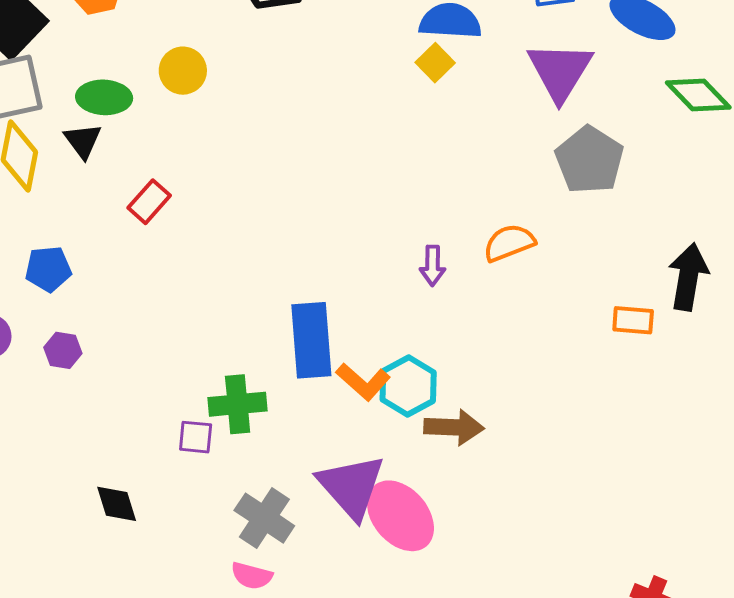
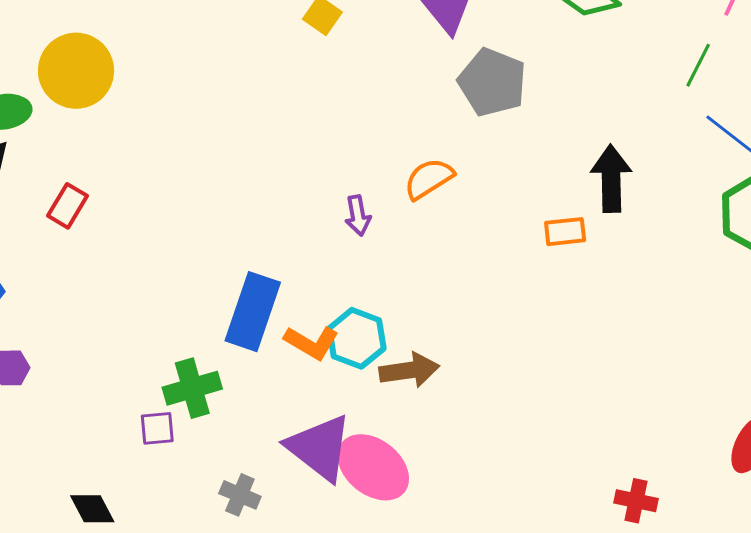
yellow circle: (183, 71) -> (76, 71), size x1.6
blue rectangle: (311, 340) -> (253, 312), turned 34
gray cross: (264, 518) -> (240, 495), size x0.7

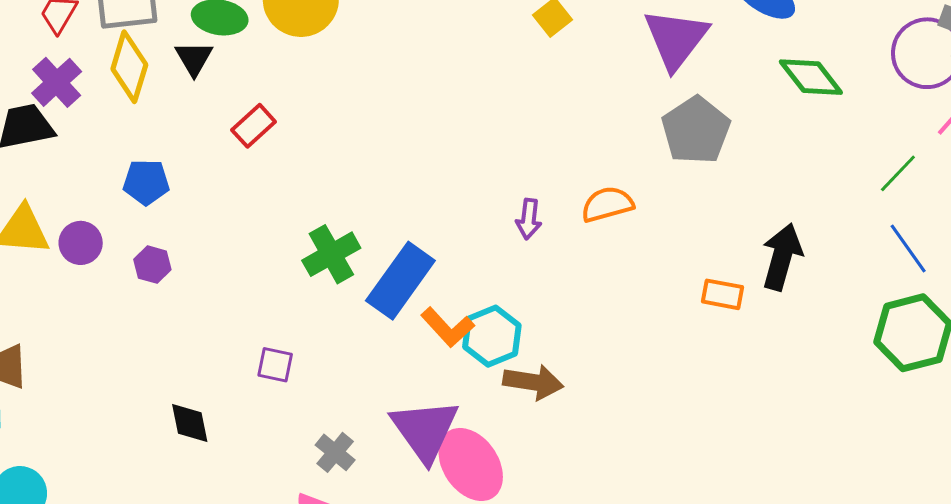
green cross: (192, 388) -> (331, 254), moved, turned -30

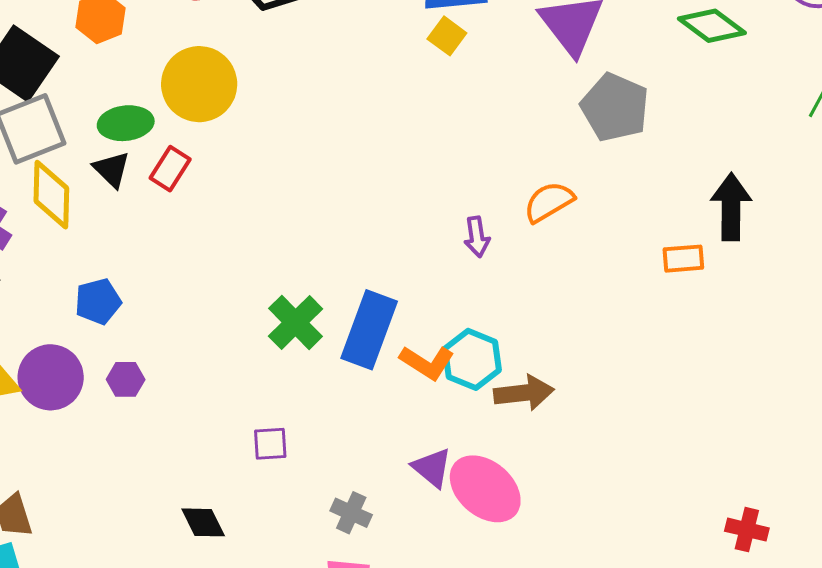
red rectangle: (254, 126) -> (170, 169), moved
purple circle: (81, 243) -> (51, 377), size x1.5
purple triangle: (425, 430) -> (432, 468), size x0.6

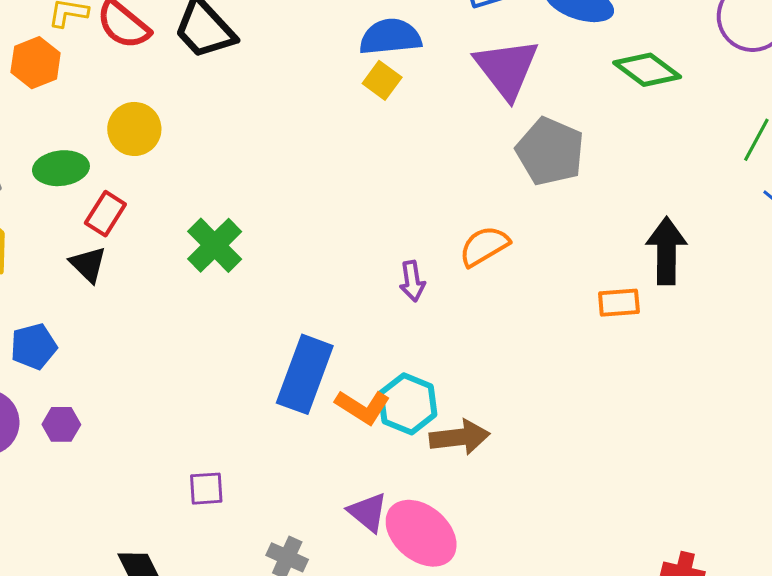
yellow circle: (199, 84) -> (134, 129), size x0.7
black triangle: (112, 169) -> (88, 264), moved
green cross: (296, 322) -> (215, 245), moved

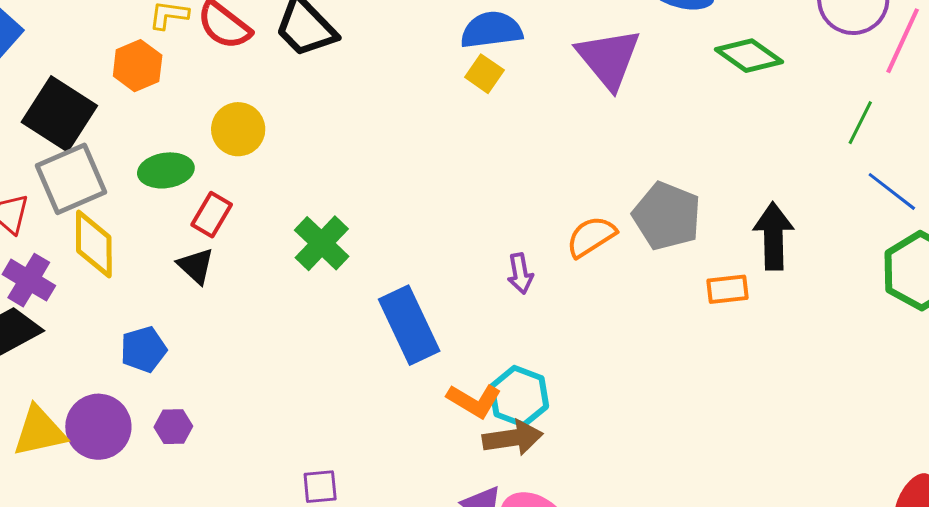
gray pentagon: (550, 151) -> (667, 216), moved
blue rectangle: (305, 374) -> (409, 325), moved, turned -44
brown arrow: (460, 437) -> (513, 438), moved

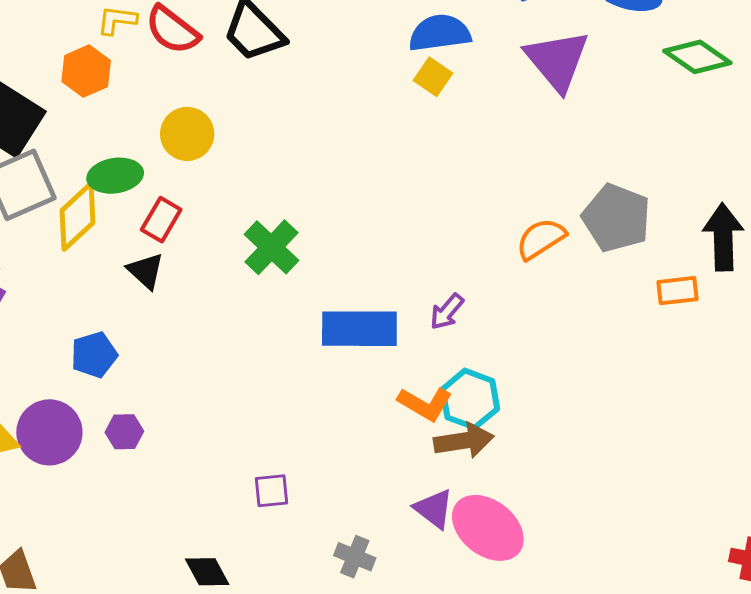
yellow diamond: (94, 244) -> (77, 217), moved, turned 48
purple arrow: (520, 274) -> (447, 312), moved, turned 51
blue rectangle: (409, 325) -> (359, 329), turned -64

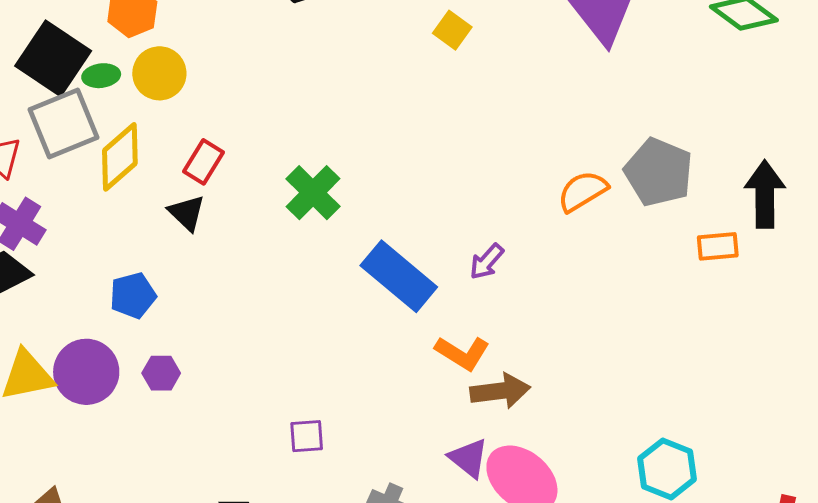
yellow square: (433, 77) -> (452, 30), moved
yellow circle: (187, 134) -> (159, 73), moved
green ellipse: (115, 176) -> (101, 76), moved, size x0.7
blue rectangle: (359, 329) -> (399, 276), turned 38
cyan hexagon: (470, 399) -> (667, 469), moved

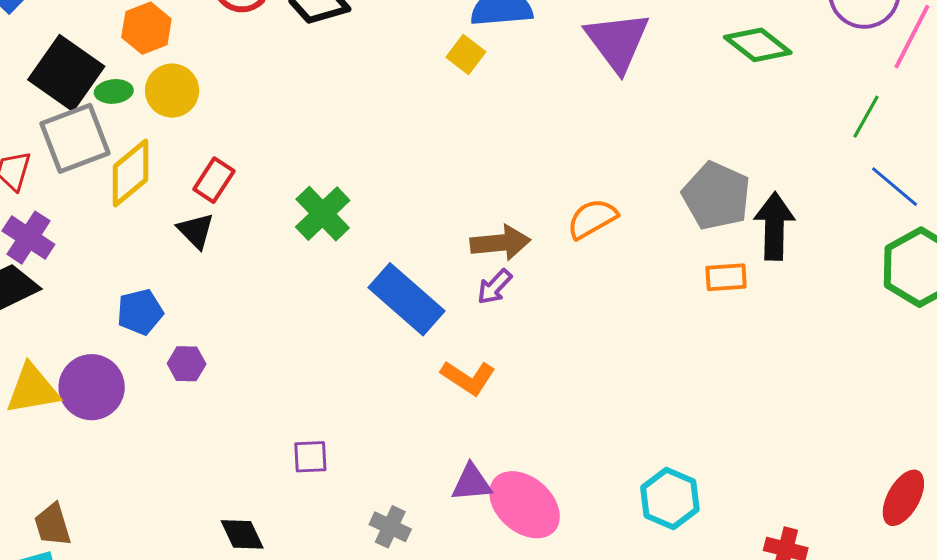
gray pentagon: (659, 172) -> (716, 196), moved
purple hexagon: (161, 373) -> (187, 364), moved
brown arrow: (500, 391) -> (500, 243), moved
purple triangle: (468, 458) -> (472, 483), turned -45

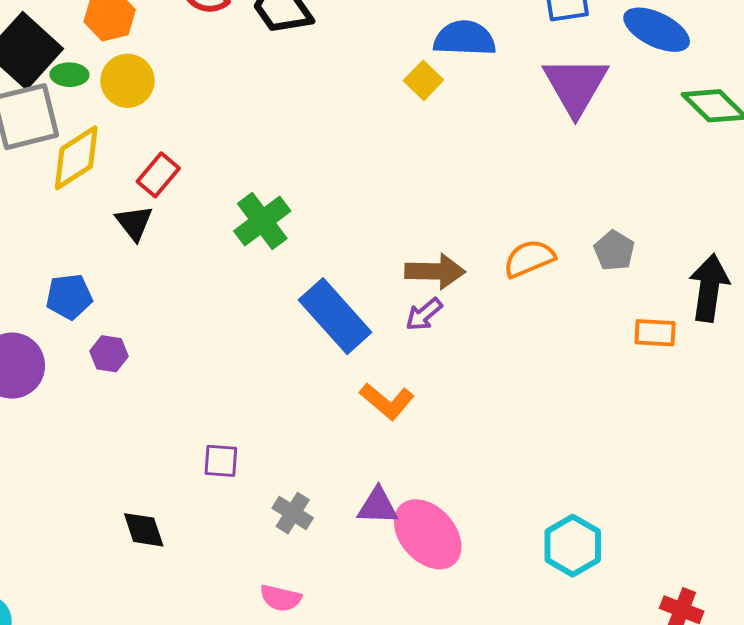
gray pentagon: (716, 196) -> (614, 251), moved, size x0.6
gray cross: (390, 527) -> (293, 513), moved

